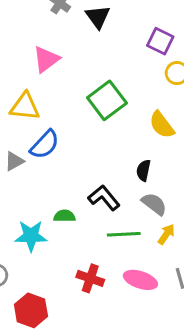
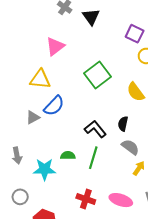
black L-shape: (104, 198) -> (95, 129), moved
green line: (124, 234) -> (93, 158), moved, turned -70

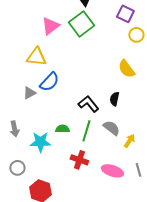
green square: (97, 75) -> (81, 24), moved
gray semicircle: (130, 147) -> (111, 128), moved
red cross: (86, 199) -> (79, 160), moved

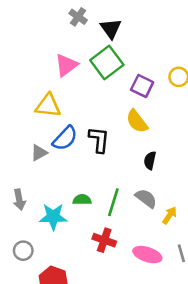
purple square: (125, 14) -> (142, 86), moved
yellow semicircle: (126, 69) -> (137, 121), moved
black L-shape: (88, 104) -> (99, 140), moved, turned 45

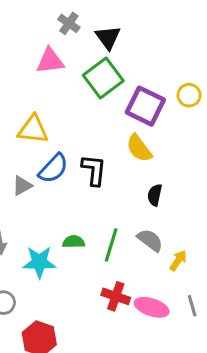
pink triangle: (66, 65) -> (50, 61), moved, turned 30
purple square: (142, 86) -> (145, 106), size x1.4
red cross: (104, 240) -> (116, 296), moved

